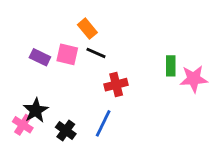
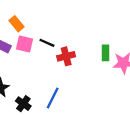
orange rectangle: (87, 29) -> (17, 24), moved
red cross: (116, 85) -> (66, 56), moved

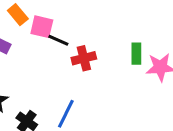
pink square: (24, 44) -> (42, 27), moved

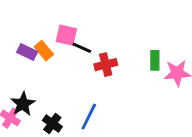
orange rectangle: (18, 15) -> (44, 51), moved

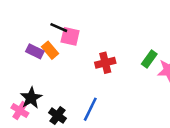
black line: (82, 48) -> (59, 28), moved
green rectangle: (155, 60) -> (149, 59), turned 36

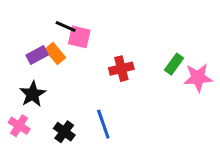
purple rectangle: (35, 51) -> (37, 55), turned -54
black star: (31, 98) -> (33, 94), moved
blue line: (90, 109) -> (103, 124), turned -45

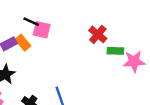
green rectangle: (174, 64) -> (115, 51), turned 56
red cross: (121, 69) -> (98, 34), moved, turned -36

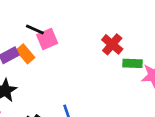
pink square: (42, 30) -> (47, 39), turned -36

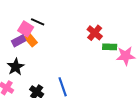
pink square: (47, 39) -> (26, 29), moved, turned -35

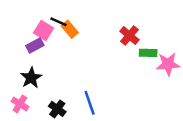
orange rectangle: (31, 40) -> (70, 29), moved

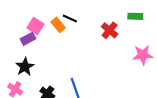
black line: (59, 22) -> (70, 18), moved
green rectangle: (148, 53) -> (135, 16), moved

